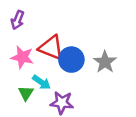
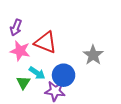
purple arrow: (18, 20) -> (16, 28), moved
blue circle: (71, 60) -> (64, 75), moved

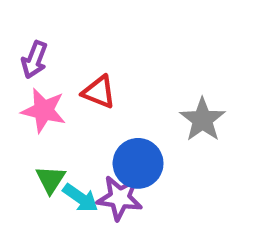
red triangle: (46, 42) -> (99, 92), size x0.7
cyan arrow: (37, 73) -> (80, 198), moved

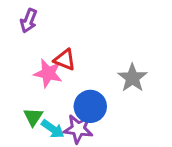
purple arrow: (34, 60) -> (29, 21), moved
pink star: (44, 110) -> (48, 73), moved

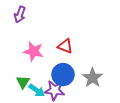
red triangle: (65, 60) -> (65, 46), moved
gray star: (132, 78) -> (92, 78), moved

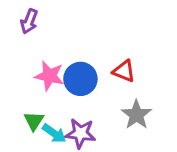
red triangle: (65, 46) -> (124, 71), moved
blue circle: (63, 75) -> (80, 79), moved

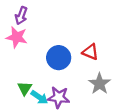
pink star: (49, 76) -> (17, 37), moved

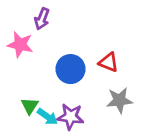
purple arrow: (21, 16) -> (42, 19), moved
gray star: (99, 84) -> (119, 100), turned 30

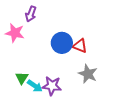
blue circle: (70, 69) -> (62, 43), moved
gray star: (119, 100) -> (88, 74), turned 30

